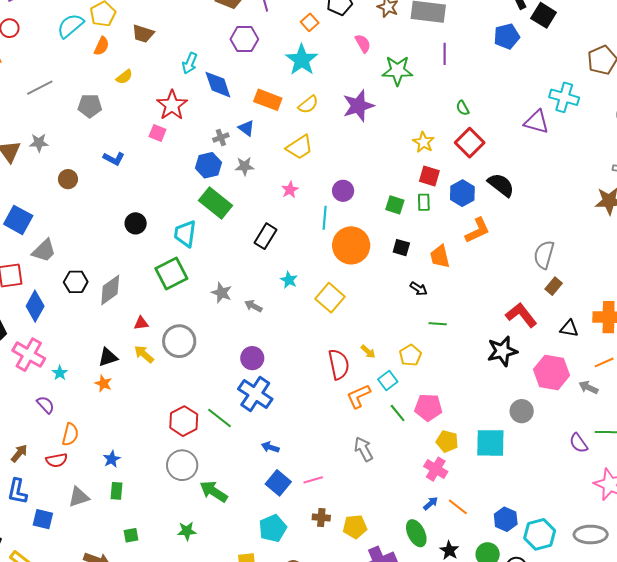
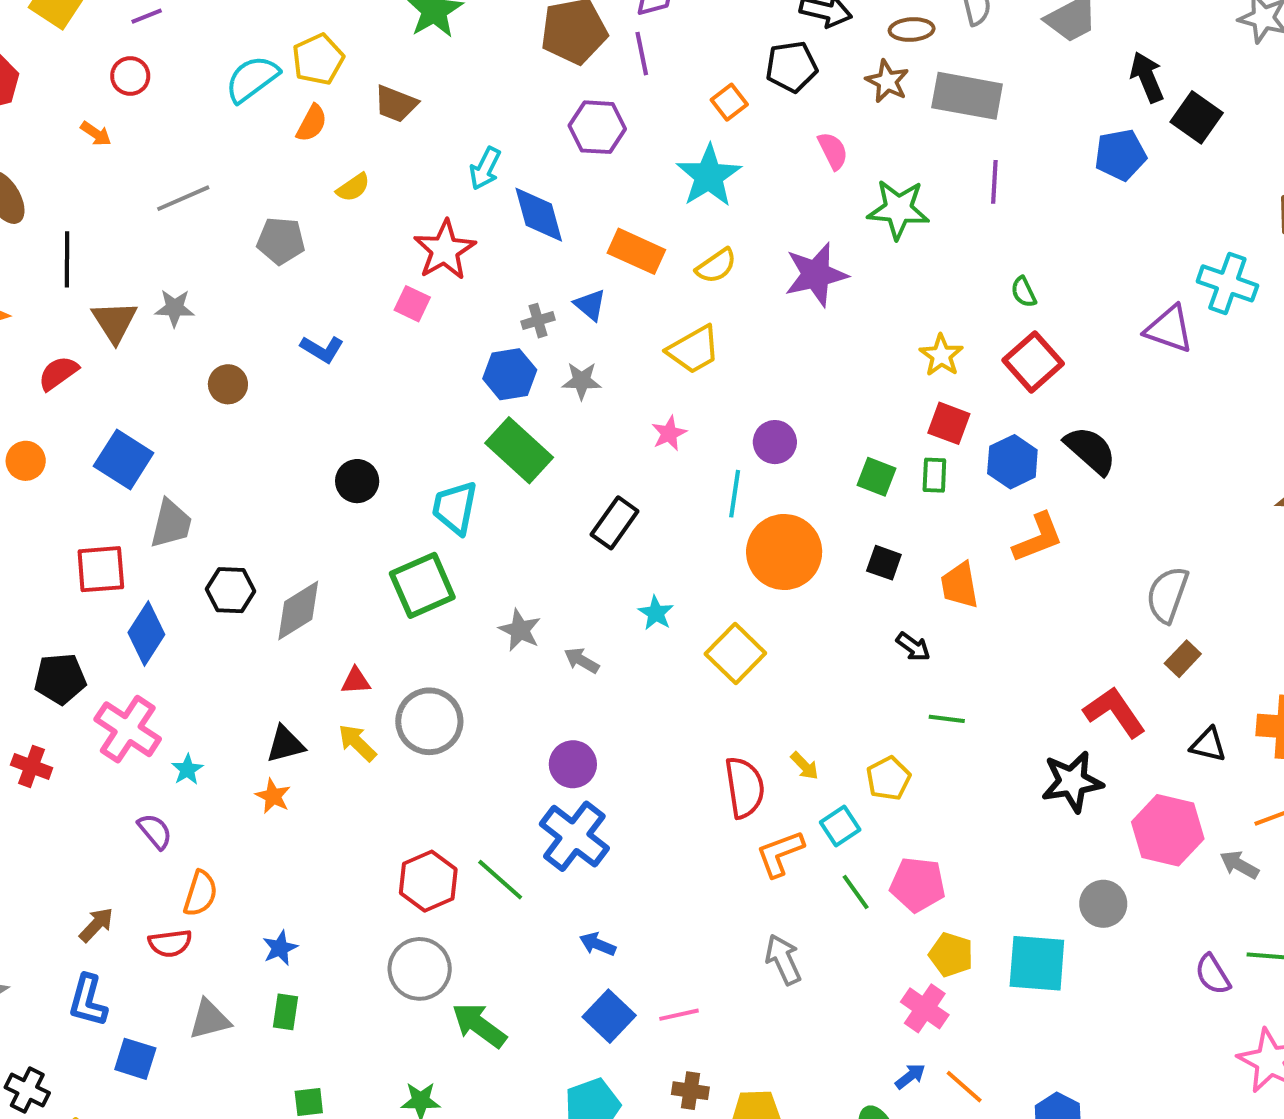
gray trapezoid: (44, 251) -> (171, 524), turned -36

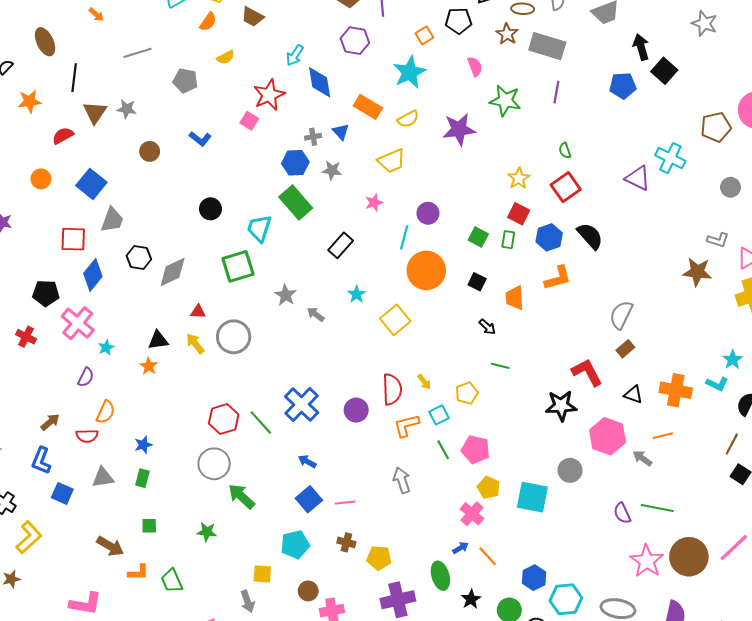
purple circle: (573, 764) -> (356, 410), moved
purple semicircle: (155, 831) -> (86, 377), turned 60

